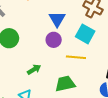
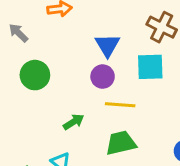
cyan square: (85, 34) -> (150, 67), turned -30
yellow line: (76, 57) -> (120, 105), moved

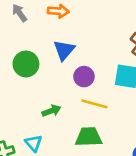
gray arrow: (18, 33) -> (19, 13), moved
blue triangle: (107, 45) -> (64, 50), moved

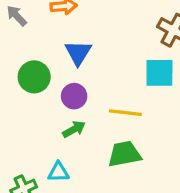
purple circle: (84, 77) -> (74, 96), moved
cyan triangle: (34, 143) -> (58, 172), turned -42

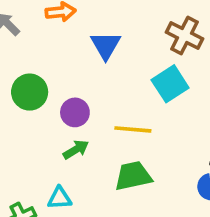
blue triangle: (78, 53) -> (106, 45), moved
cyan square: (159, 73) -> (170, 84), turned -32

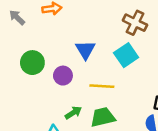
blue triangle: (106, 45) -> (85, 50), moved
green arrow: (76, 150) -> (73, 113), moved

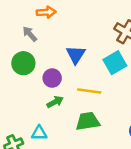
gray arrow: (17, 17) -> (30, 34), moved
green arrow: (73, 113) -> (55, 102), moved

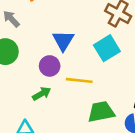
purple circle: (52, 78) -> (50, 66), moved
green trapezoid: (88, 121) -> (101, 112), moved

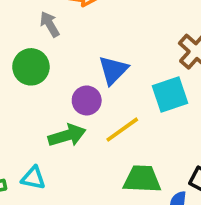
yellow line: (79, 80) -> (122, 130), turned -55
green arrow: (42, 94) -> (67, 135), size x1.4

